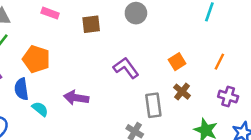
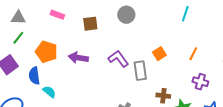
brown cross: (182, 92) -> (163, 96), moved, turned -32
purple arrow: (76, 98) -> (78, 58), moved
gray rectangle: (153, 105) -> (140, 71), moved

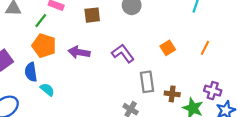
green line: (18, 38) -> (41, 21), moved
gray rectangle: (140, 71) -> (147, 82), moved
purple cross: (200, 82) -> (213, 91), moved

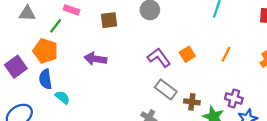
orange pentagon: (44, 46) -> (45, 51), moved
purple L-shape: (123, 53) -> (159, 58), moved
gray rectangle: (147, 82) -> (166, 89), turned -45

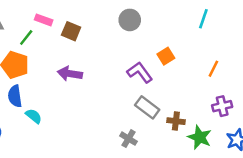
brown square: (109, 20) -> (71, 31), moved, turned 30
orange square: (187, 54) -> (166, 56), moved
purple cross: (234, 98) -> (222, 106), moved, turned -30

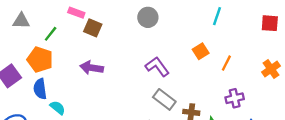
pink rectangle: (44, 20) -> (76, 13), moved
orange square: (166, 56) -> (201, 51), moved

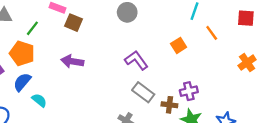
orange line: (226, 63) -> (212, 33), moved, turned -63
blue semicircle: (40, 89) -> (22, 82), turned 48
purple cross: (235, 98) -> (189, 91), moved

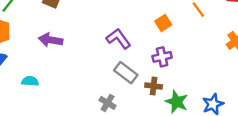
purple cross: (189, 91) -> (162, 57), moved
cyan semicircle: (39, 100) -> (30, 81), moved, turned -35

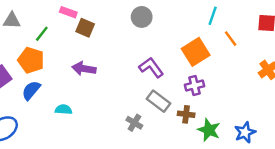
orange square: (163, 23) -> (196, 52), size x1.6
gray cross: (108, 103) -> (134, 123), moved

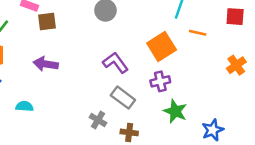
brown square: (85, 28) -> (47, 22), turned -30
orange line: (231, 39) -> (198, 33), turned -42
brown cross: (186, 114) -> (129, 132), moved
green star: (209, 130) -> (175, 111), moved

